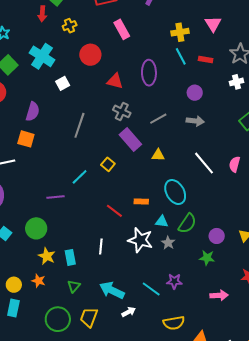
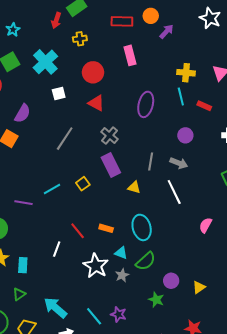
red triangle: (115, 81) -> (96, 103), moved
gray line: (158, 119) -> (151, 162), moved, turned -66
white line: (204, 163) -> (174, 192), moved
pink semicircle: (235, 164) -> (206, 225), moved
white line: (101, 246) -> (57, 249), moved

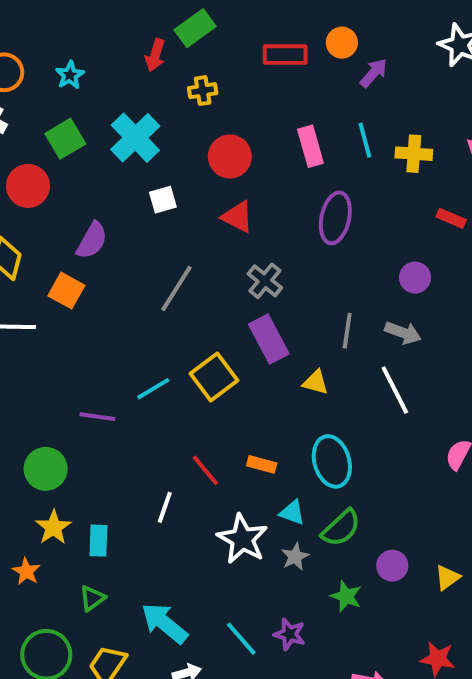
pink rectangle: (130, 55) -> (310, 146), moved
cyan line: (181, 97) -> (365, 140), moved
yellow square: (83, 184) -> (214, 377), size x1.6
green star: (156, 300) -> (346, 596), moved

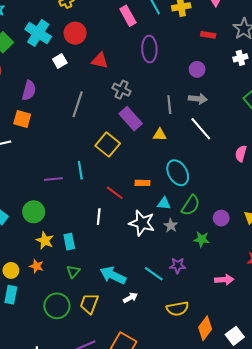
red circle: (230, 156) -> (75, 33), moved
cyan line: (153, 389) -> (80, 170), moved, turned -54

